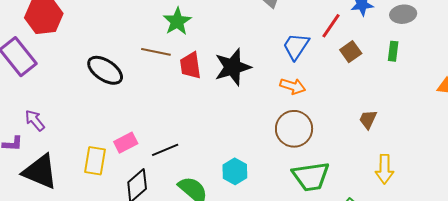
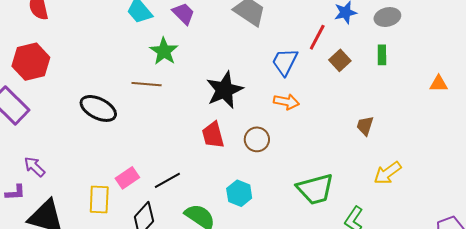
red trapezoid: (190, 66) -> (213, 135), moved
brown circle: (294, 129) -> (257, 139), moved, size x0.7
yellow arrow: (384, 169) -> (387, 173), turned 60

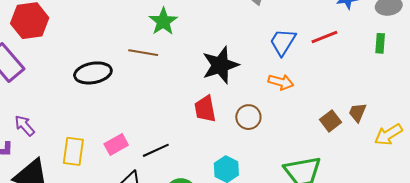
red line: (317, 37) -> (324, 37), moved, turned 36
brown square: (340, 60) -> (330, 121), moved
black ellipse: (98, 108) -> (93, 73), turned -42
yellow arrow: (387, 173) -> (388, 135), moved
yellow rectangle: (99, 200) -> (73, 151), moved

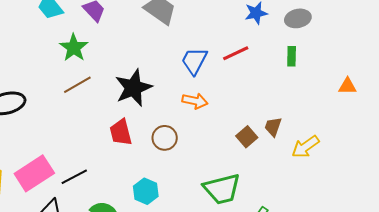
brown line: (143, 53) -> (77, 85), moved, turned -36
pink rectangle: (116, 145) -> (34, 173), size x1.6

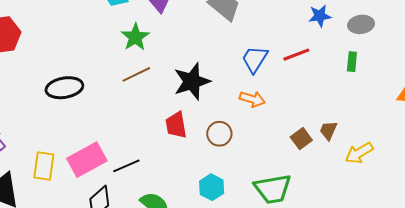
cyan hexagon: (146, 191) -> (212, 187), moved

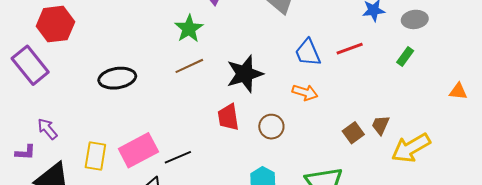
blue trapezoid: (255, 59) -> (308, 52), turned -56
green rectangle: (352, 62) -> (405, 57), turned 30
yellow arrow: (359, 153) -> (411, 148), size x1.4

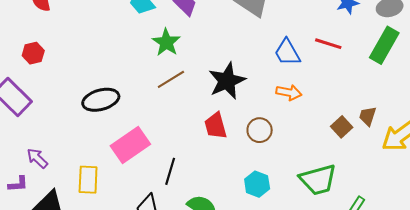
red hexagon: (55, 24) -> (33, 53), size x0.6
red line: (350, 49) -> (328, 44), turned 44
green rectangle: (405, 57) -> (384, 45), size x1.8
pink rectangle: (138, 150) -> (130, 145), moved
black line: (178, 157) -> (170, 171), turned -44

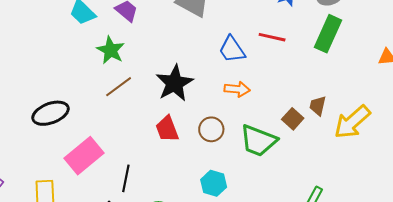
green trapezoid: (318, 180) -> (258, 141), moved, turned 42

